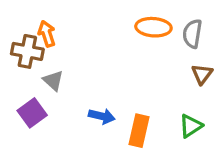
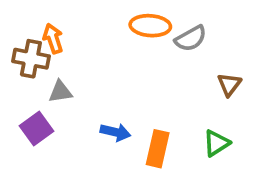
orange ellipse: (153, 27) -> (150, 26), moved
gray semicircle: (192, 34) -> (191, 38), moved, turned -128
gray triangle: (53, 81) -> (60, 92), turned -50

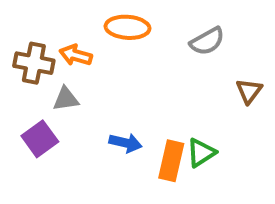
orange ellipse: (150, 26) -> (127, 27), moved
orange arrow: (53, 38) -> (76, 55), moved, turned -56
green triangle: (216, 143) -> (201, 153), moved

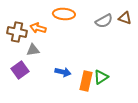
brown triangle: (249, 91) -> (125, 18), moved, turned -48

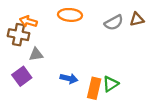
brown triangle: (125, 18) -> (137, 19), turned -32
orange arrow: (38, 28) -> (28, 21), moved

